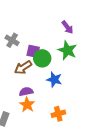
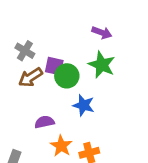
purple arrow: (67, 27) -> (102, 33), turned -32
brown arrow: (23, 67) -> (30, 77), moved
orange star: (27, 105) -> (61, 146), moved

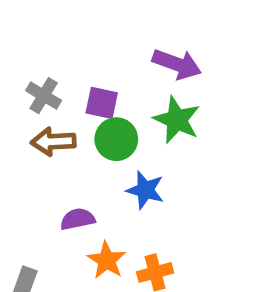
purple arrow: (102, 33) -> (177, 64), size x1.4
purple square: (54, 66) -> (102, 103), moved
brown arrow: (30, 77) -> (53, 142), turned 30

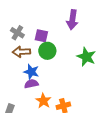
purple arrow: (177, 64) -> (72, 20), turned 78
green star: (177, 120) -> (86, 57), moved
blue star: (145, 190) -> (31, 72), moved

